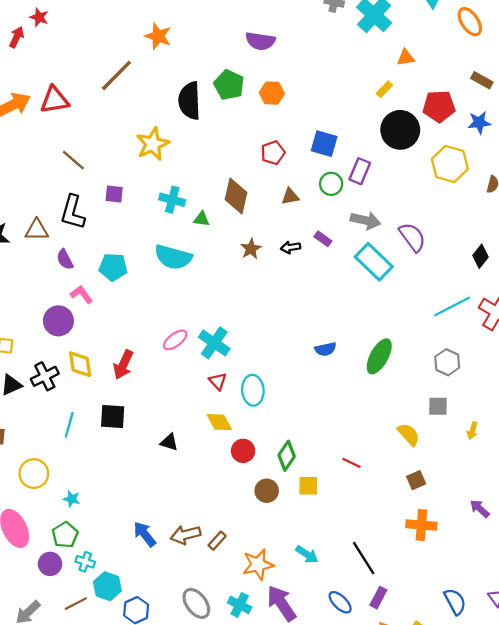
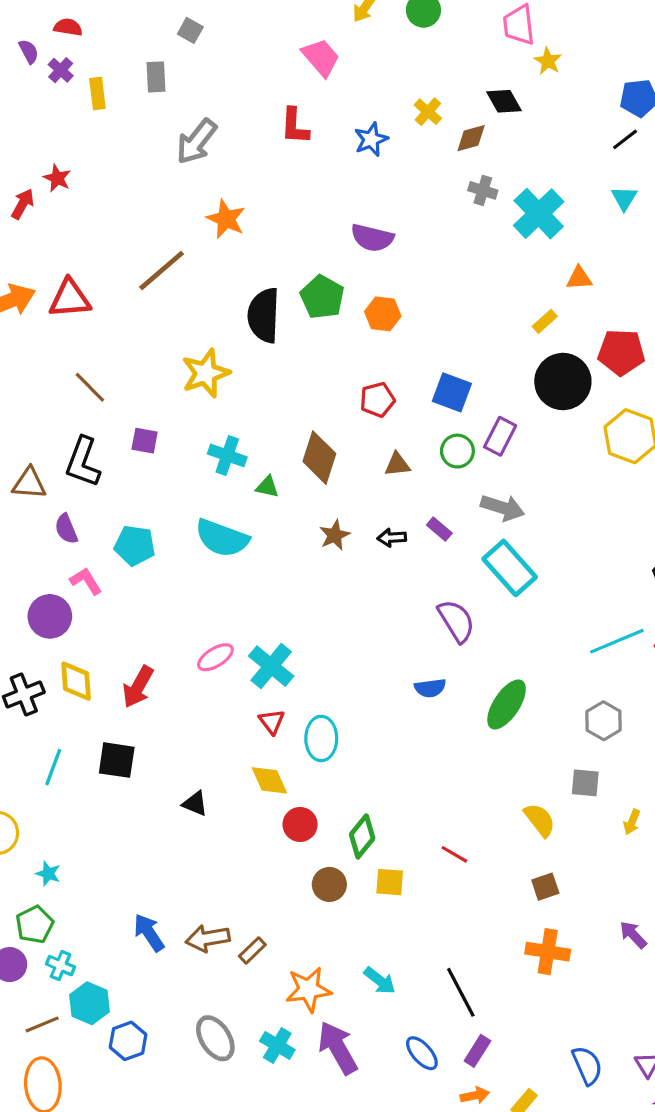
purple semicircle: (412, 237) -> (456, 621), moved

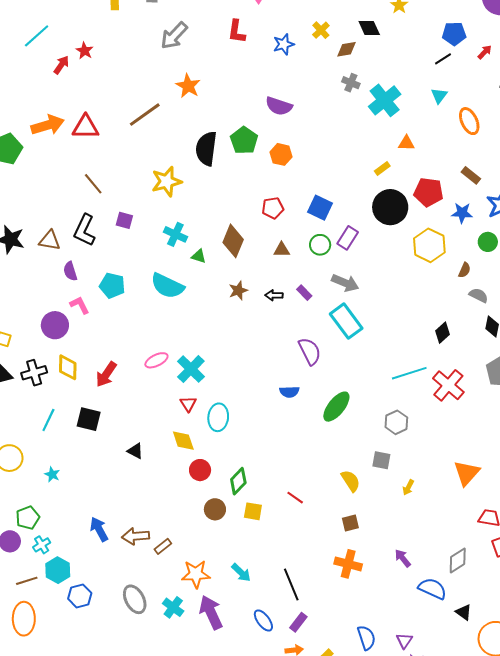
cyan star: (48, 874) -> (52, 474), moved
cyan cross: (60, 966) -> (42, 545), turned 30

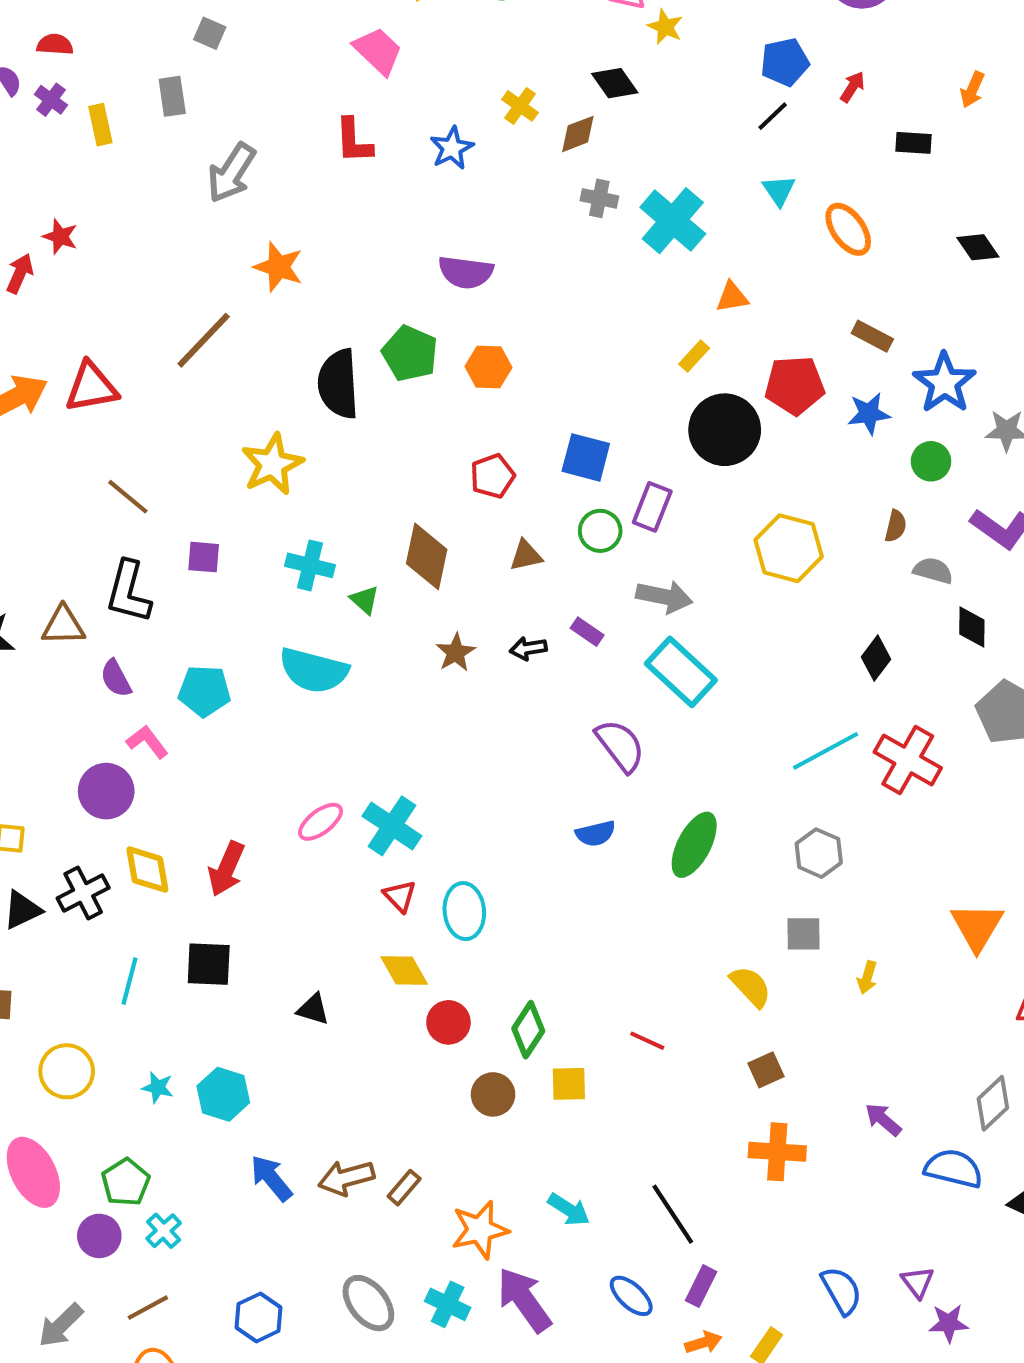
yellow hexagon: (429, 245) -> (789, 548), moved
green triangle: (199, 256) -> (365, 600), turned 35
cyan hexagon: (58, 570) -> (223, 1094), moved

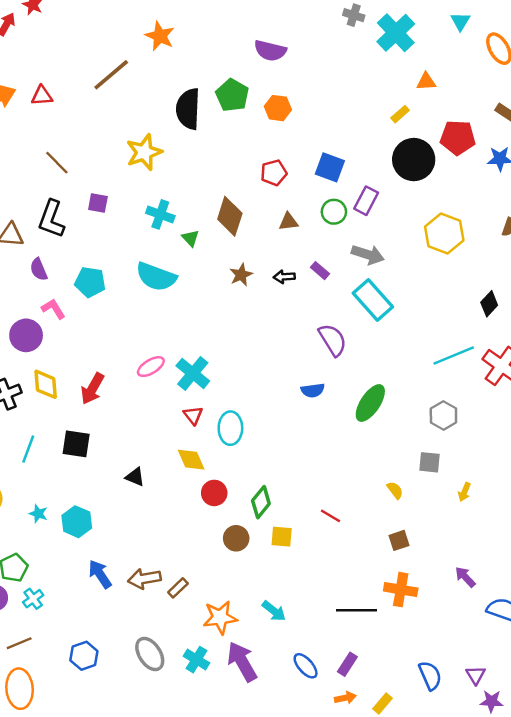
red triangle: (91, 387) -> (42, 96), size x0.7
yellow semicircle: (751, 986) -> (395, 490), size x0.7
black line: (673, 1214) -> (357, 610), moved, turned -63

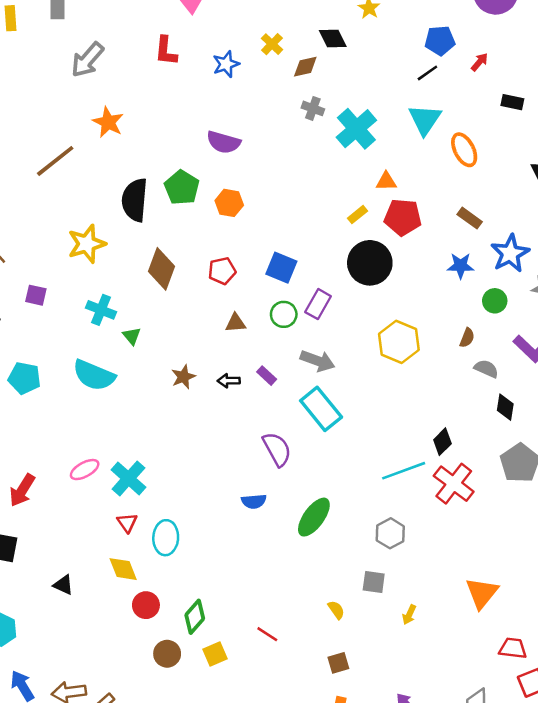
cyan triangle: (460, 21) -> (425, 120), size x1.6
red pentagon: (458, 138) -> (403, 217), moved
brown diamond: (230, 216) -> (162, 269), moved
black diamond: (489, 304) -> (442, 442), moved
yellow square: (282, 537) -> (215, 654), turned -30

